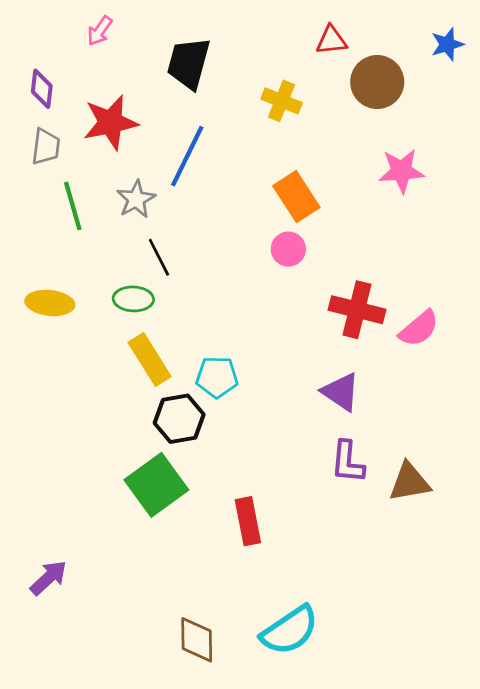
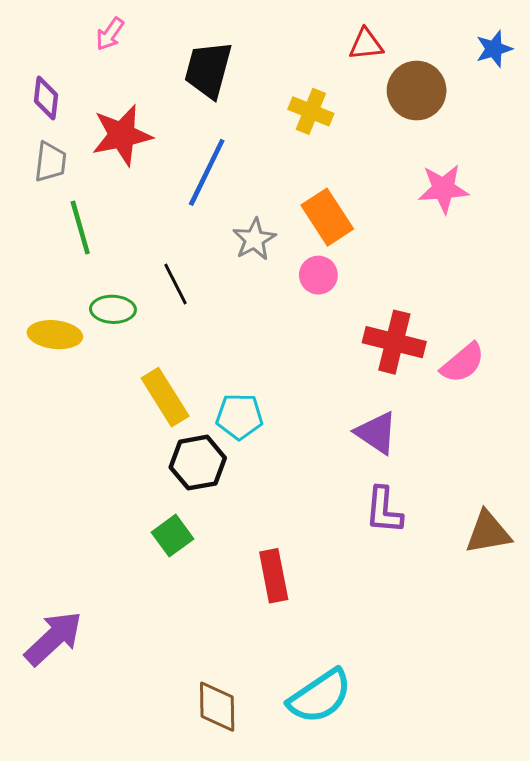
gray star: (136, 199) -> (254, 239), moved
green ellipse: (133, 299) -> (113, 309), moved
brown triangle: (410, 482) -> (488, 533), moved
green square: (156, 485) -> (172, 536), size x0.6
purple arrow: (48, 578) -> (53, 638), size x1.4

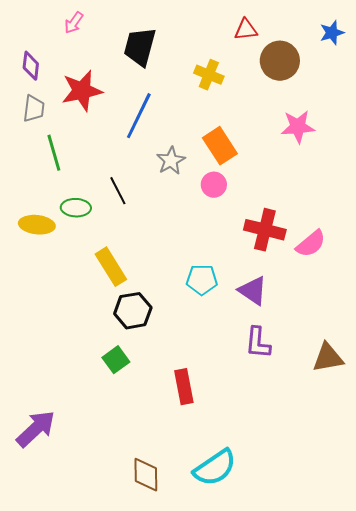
cyan pentagon: (239, 416) -> (202, 280), moved

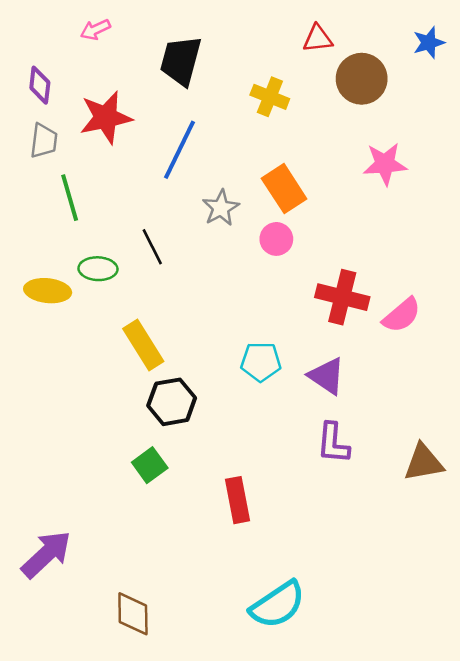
pink arrow: (74, 23) -> (95, 30), turned 30
brown diamond: (146, 475) -> (133, 614), moved

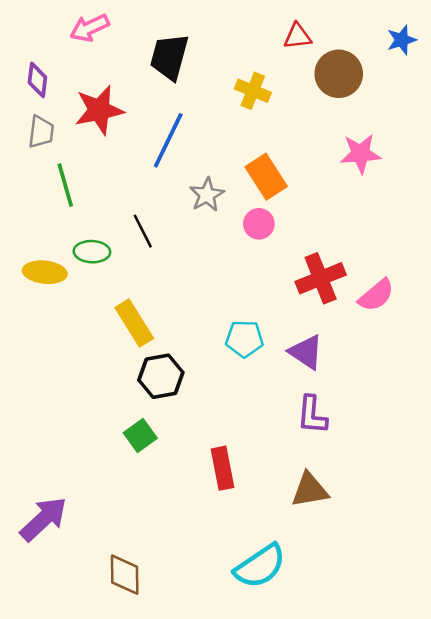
pink arrow: (95, 30) -> (89, 28), size x1.4
red cross: (342, 297) -> (321, 278), turned -36
brown triangle: (424, 463) -> (310, 490), moved

